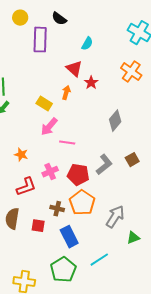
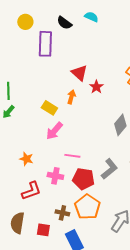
cyan semicircle: (87, 44) -> (91, 17), moved, turned -96
pink line: (67, 143) -> (72, 156), moved
pink cross: (50, 172) -> (55, 176), turned 35

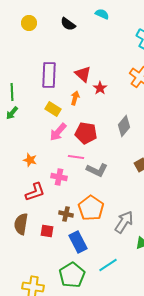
cyan semicircle: (91, 17) -> (102, 14), moved
purple rectangle: (45, 44) -> (49, 75), moved
gray L-shape: (109, 169) -> (97, 170), moved, turned 65
red pentagon: (83, 179) -> (86, 133), moved

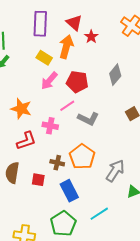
orange arrow: (75, 98) -> (66, 47), size x1.6
pink line: (76, 157) -> (67, 106), turned -42
orange star: (30, 160) -> (21, 109), size x1.5

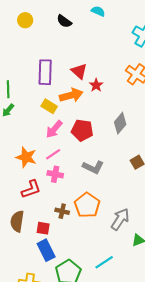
orange arrow: (66, 47) -> (71, 95), turned 60
pink line: (67, 106) -> (53, 154), moved
blue rectangle: (69, 191) -> (46, 250), moved

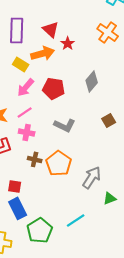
brown cross: (62, 211) -> (35, 159), moved

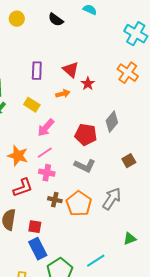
purple rectangle: (17, 30) -> (37, 71), size x0.7
orange arrow: (43, 53) -> (63, 94), size x0.6
yellow rectangle: (21, 64) -> (32, 105), moved
red pentagon: (54, 88) -> (86, 135), moved
gray arrow: (92, 177) -> (112, 199), moved

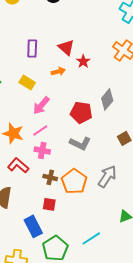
red L-shape: (23, 188) -> (18, 165), turned -120
red square: (35, 227) -> (49, 204), moved

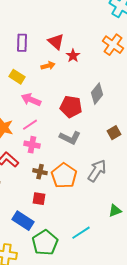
pink arrow: (41, 105) -> (31, 100), turned 72
blue rectangle: (33, 226) -> (23, 221), turned -30

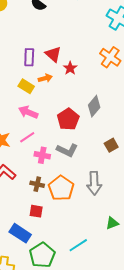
purple rectangle: (22, 43) -> (29, 57), moved
yellow rectangle: (17, 77) -> (26, 86), moved
red pentagon: (71, 107) -> (68, 119), turned 30
pink cross: (32, 145) -> (42, 155), moved
gray arrow: (97, 171) -> (94, 183), turned 145

